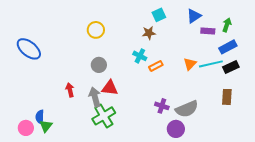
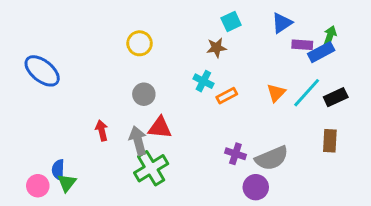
blue rectangle: (228, 47) -> (321, 52), moved
cyan line: (211, 64) -> (307, 93), turned -35

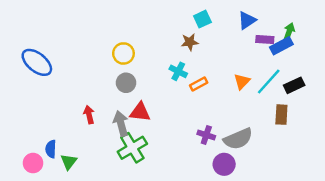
yellow circle: (140, 43) -> (123, 53), moved
brown rectangle: (330, 141) -> (281, 115), moved
green triangle: (67, 183) -> (69, 162), moved

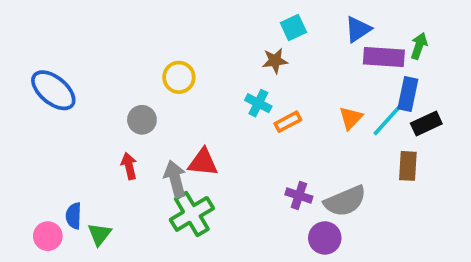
purple rectangle: (265, 39) -> (384, 57), size x1.5
blue rectangle: (281, 46) -> (408, 94), moved, turned -50
gray circle: (126, 83) -> (142, 120), moved

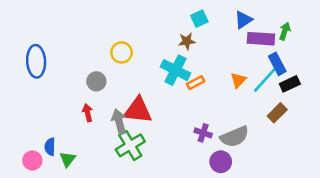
blue ellipse: (53, 90) -> (36, 61), turned 48
blue rectangle: (408, 94) -> (277, 64), turned -40
cyan cross: (258, 103) -> (176, 70), size x1.6
red triangle: (203, 162) -> (138, 110), size x1.4
brown rectangle: (408, 166) -> (277, 113), turned 42

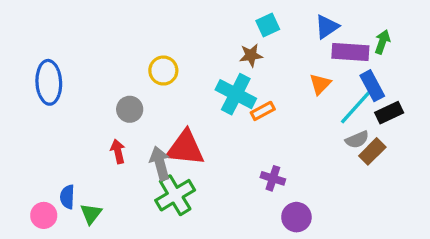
orange triangle: (238, 80) -> (320, 84), moved
gray semicircle: (235, 137) -> (357, 140), moved, size x0.6

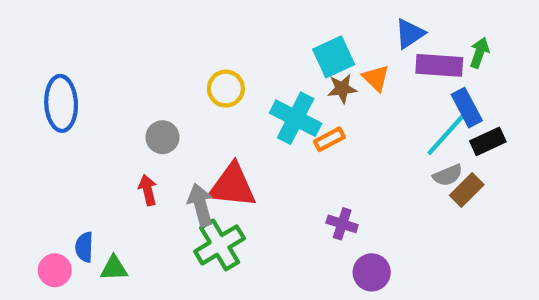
cyan square: (268, 25) -> (334, 57), moved, size x1.4
brown star: (251, 55) -> (342, 89), moved
yellow circle: (163, 71) -> (226, 89), moved
orange triangle: (320, 84) -> (376, 78), moved, turned -30
green triangle: (91, 214) -> (114, 268), turned 50

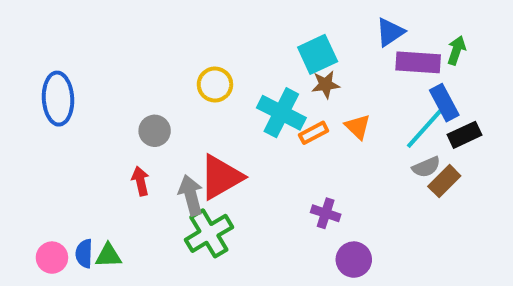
orange triangle: (376, 78) -> (358, 127), moved
red triangle: (232, 186) -> (221, 177), turned -36
blue semicircle: (84, 247) -> (84, 254), moved

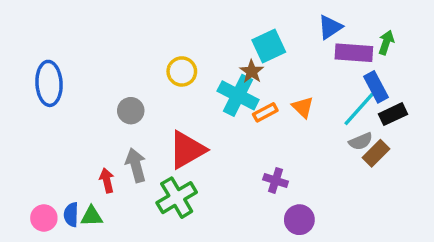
brown star: (326, 85) -> (252, 71), moved, turned -30
red arrow: (141, 181) -> (107, 180), moved
gray arrow: (191, 195) -> (136, 165), moved

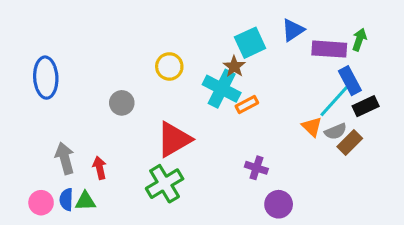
blue triangle: (330, 27) -> (293, 30), moved
orange triangle: (303, 107) -> (312, 127), moved
gray arrow: (136, 165) -> (65, 158), moved

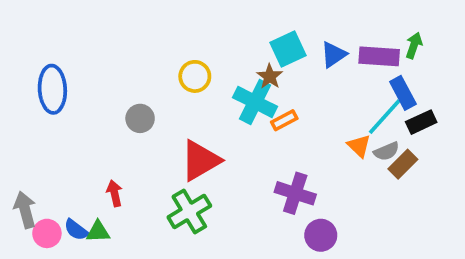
blue triangle: (293, 30) -> (334, 55), moved
gray arrow: (65, 158) -> (25, 210), moved
purple cross: (256, 168) -> (295, 193), size x1.5
blue semicircle: (66, 199) -> (76, 230), turned -55

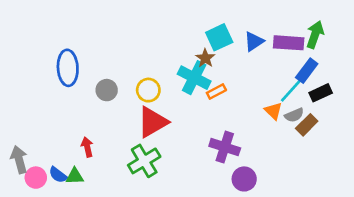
green arrow: (414, 45) -> (315, 34), size x1.4
yellow circle: (195, 76) -> (148, 90), moved
blue ellipse: (52, 89) -> (68, 68), moved
blue rectangle: (403, 93) -> (307, 71), turned 65

